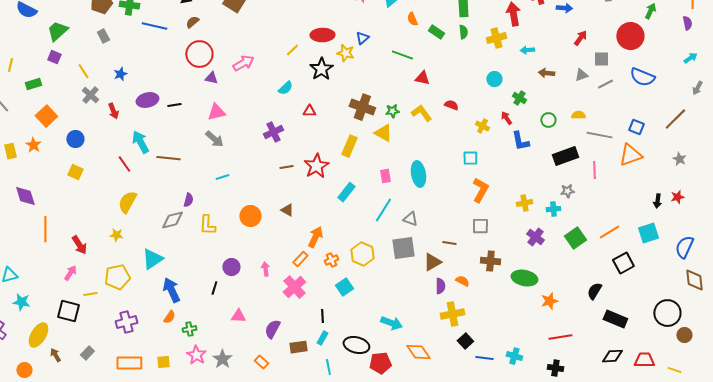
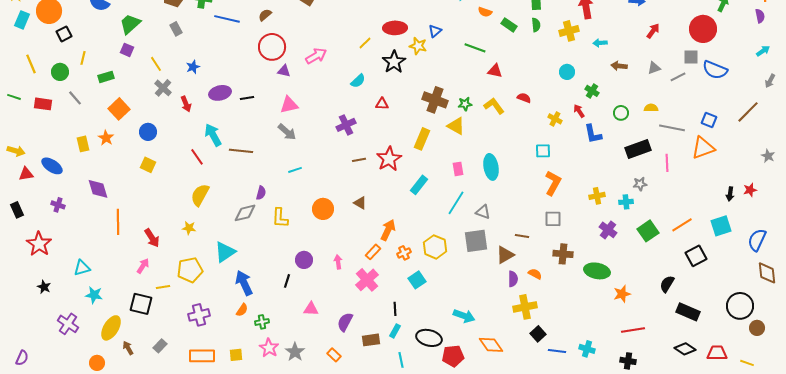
orange semicircle: (412, 19) -> (485, 12), turned -48
gray square: (601, 59) -> (691, 57), moved
gray star: (679, 159) -> (768, 156), moved
black diamond: (612, 356) -> (685, 349), turned 35

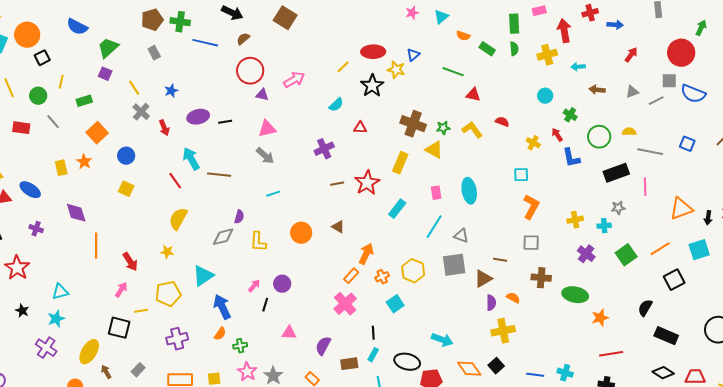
green circle: (621, 113) -> (599, 137), size x1.5
orange triangle: (703, 148) -> (681, 209), moved
pink arrow: (338, 262) -> (254, 286), moved, turned 48
cyan star: (94, 295) -> (56, 319), moved, turned -30
black square: (538, 334) -> (496, 366), moved

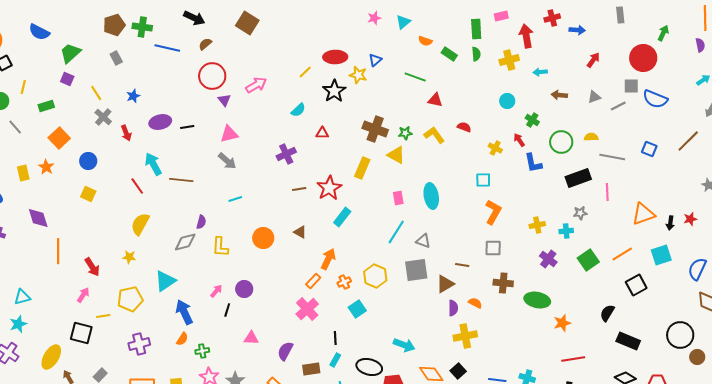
purple triangle: (262, 95) -> (224, 100), turned 40
cyan rectangle: (397, 209) -> (342, 217), moved

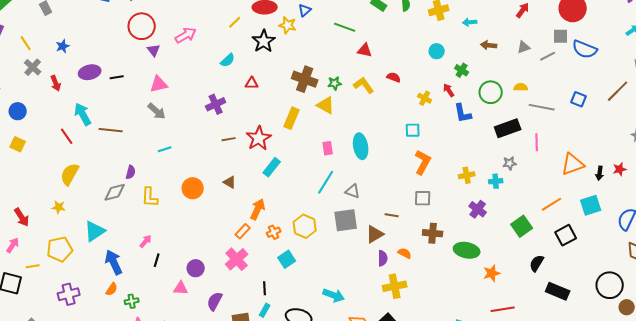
green square: (588, 260) -> (522, 226), moved
purple circle: (244, 289) -> (196, 268), moved

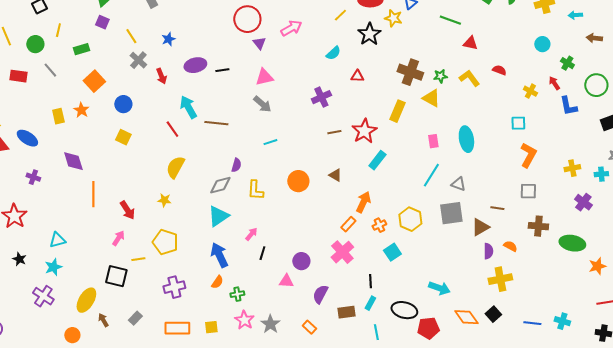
cyan triangle: (95, 231) -> (218, 216), moved
yellow pentagon: (60, 249) -> (165, 242), turned 30

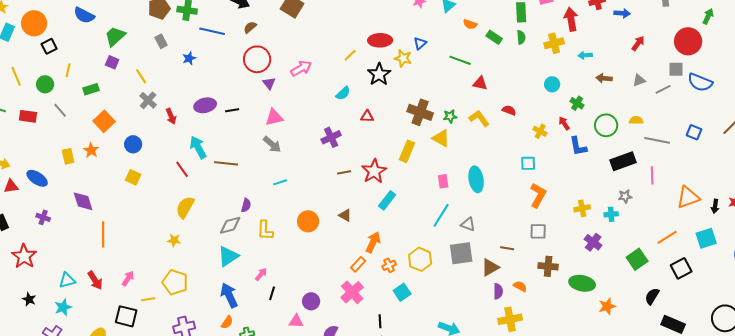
blue star: (168, 39) -> (189, 58), moved
red arrow: (127, 210) -> (95, 280), moved

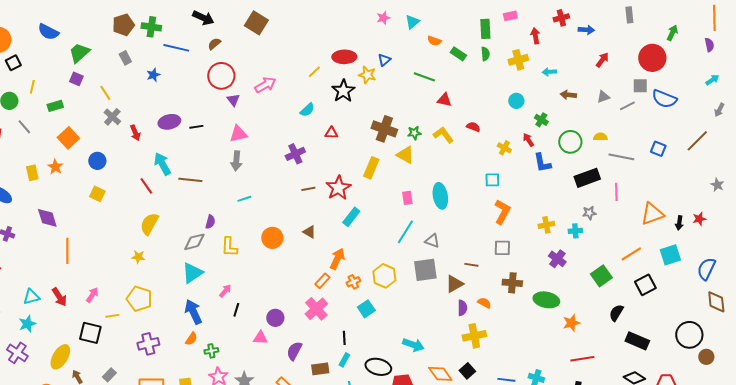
red arrow: (571, 19) -> (535, 36), size x0.7
gray arrow: (272, 144) -> (236, 161), turned 54

